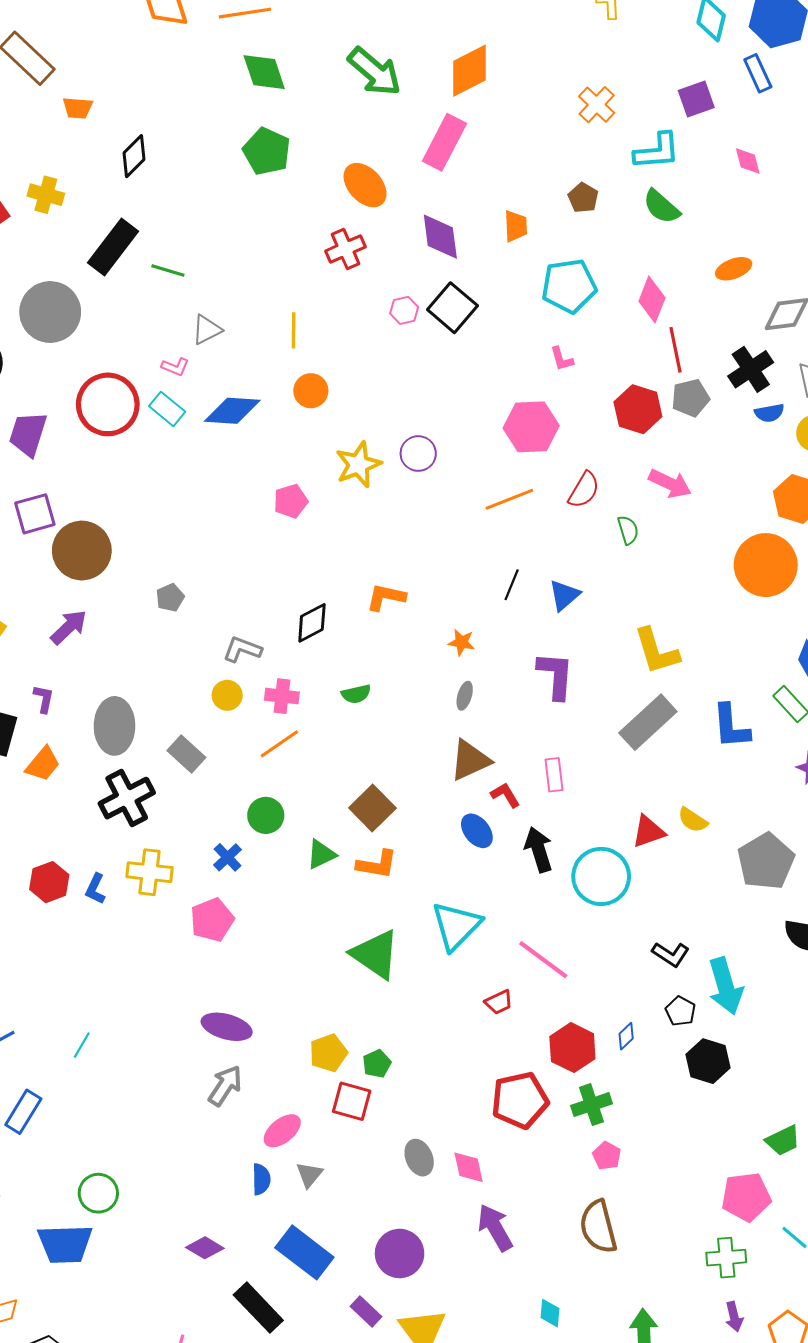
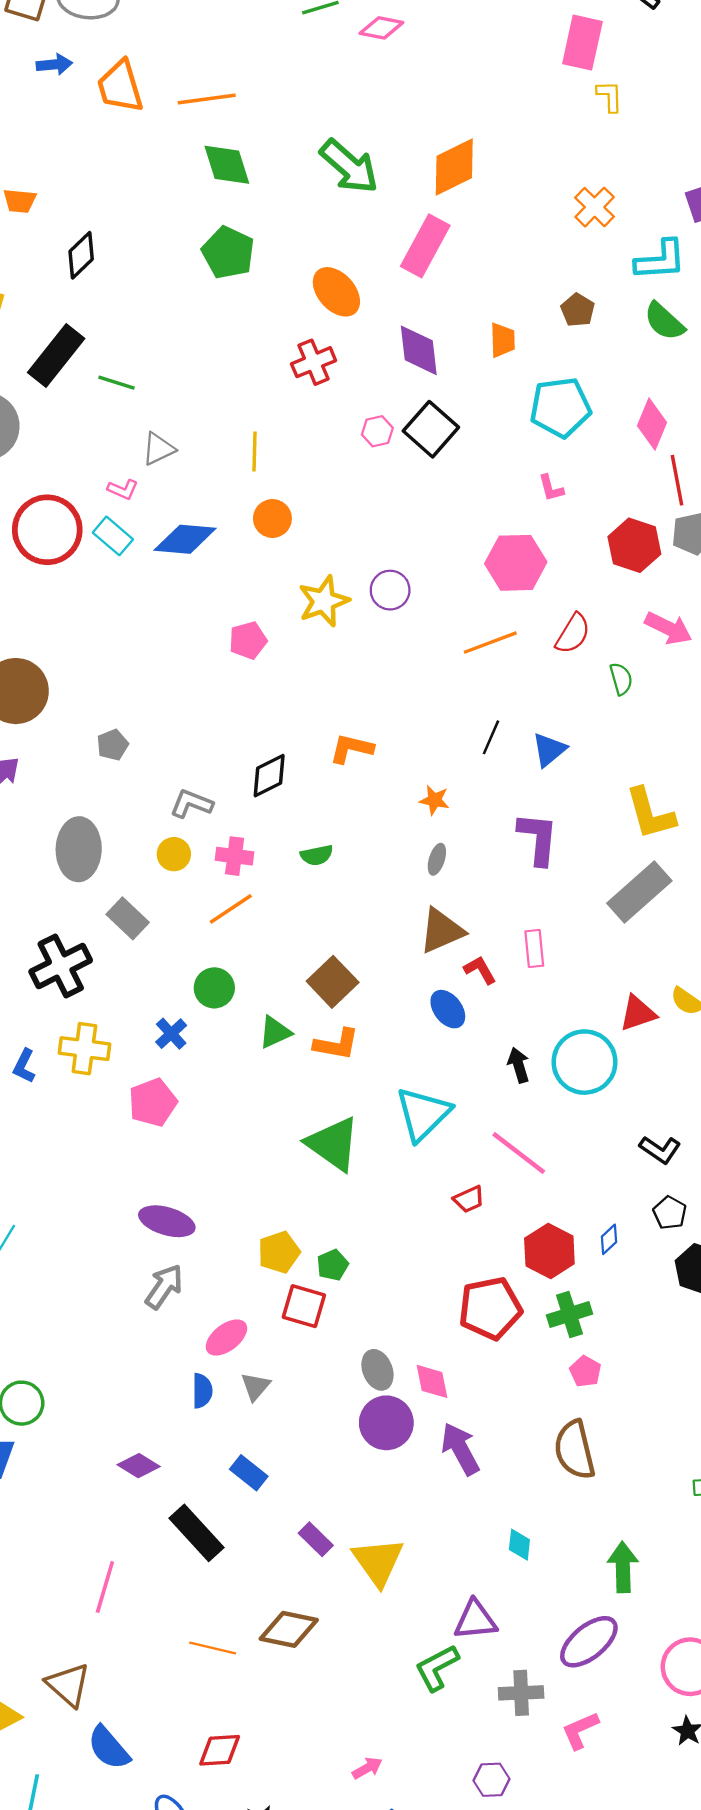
gray ellipse: (114, 726) -> (79, 849), moved
black arrow: (539, 850) -> (519, 1065), moved, size x0.7
blue rectangle: (304, 1252) -> (249, 1473), size x0.6
purple circle: (400, 1253) -> (386, 1423), moved

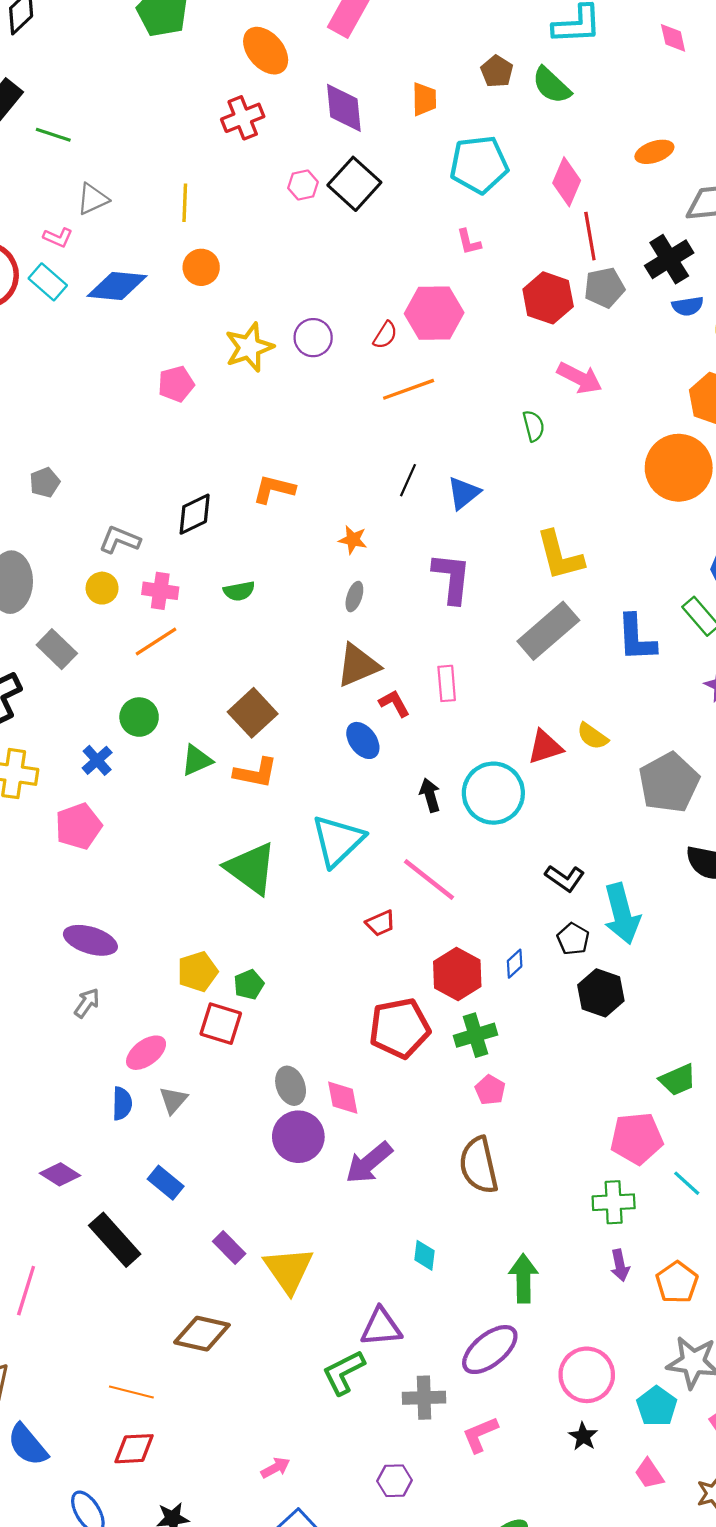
green semicircle: (664, 321) -> (551, 85), moved
red semicircle: (573, 634) -> (385, 335), moved, size x0.7
gray arrow: (164, 1287) -> (87, 1003), size x0.7
purple arrow: (460, 1449) -> (369, 1163), turned -102
orange line: (213, 1648) -> (131, 1392), moved

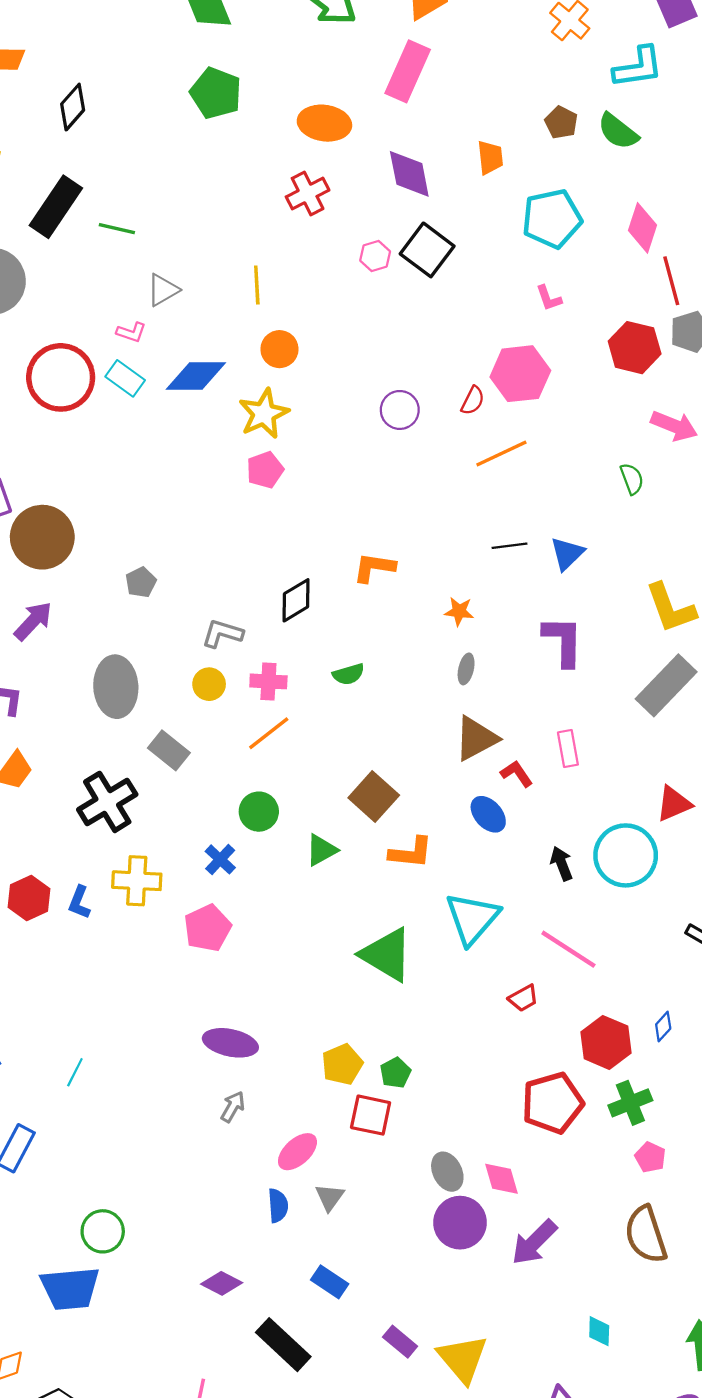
orange ellipse: (266, 51) -> (324, 123), turned -36
yellow star: (249, 347) -> (264, 414), moved
black line: (408, 480) -> (509, 546), turned 64
orange L-shape: (256, 773) -> (411, 853), moved

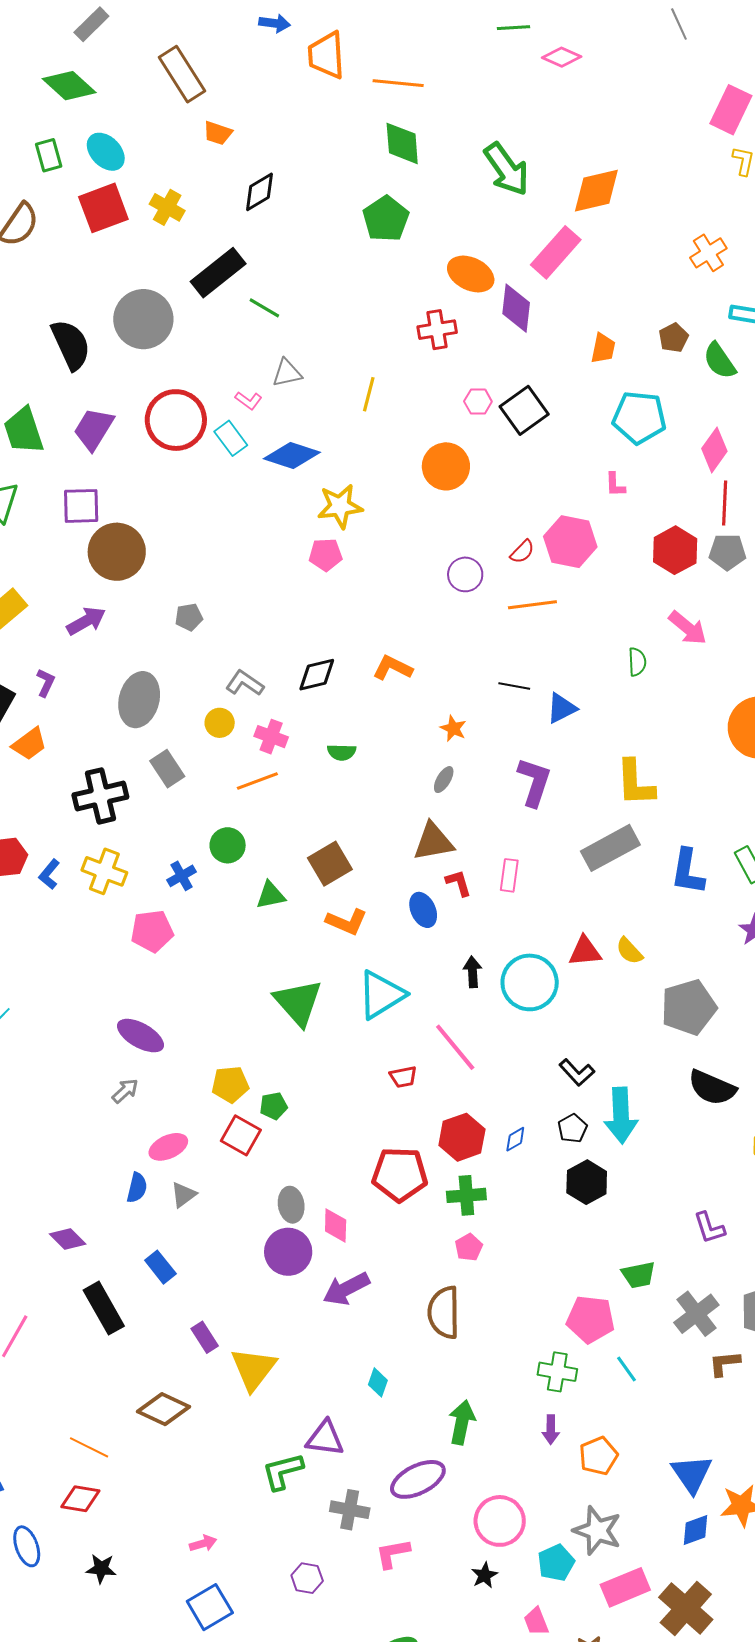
purple diamond: (409, 174) -> (516, 308), moved
orange circle: (279, 349) -> (446, 466), moved, size x1.4
purple circle: (400, 410) -> (465, 574), moved

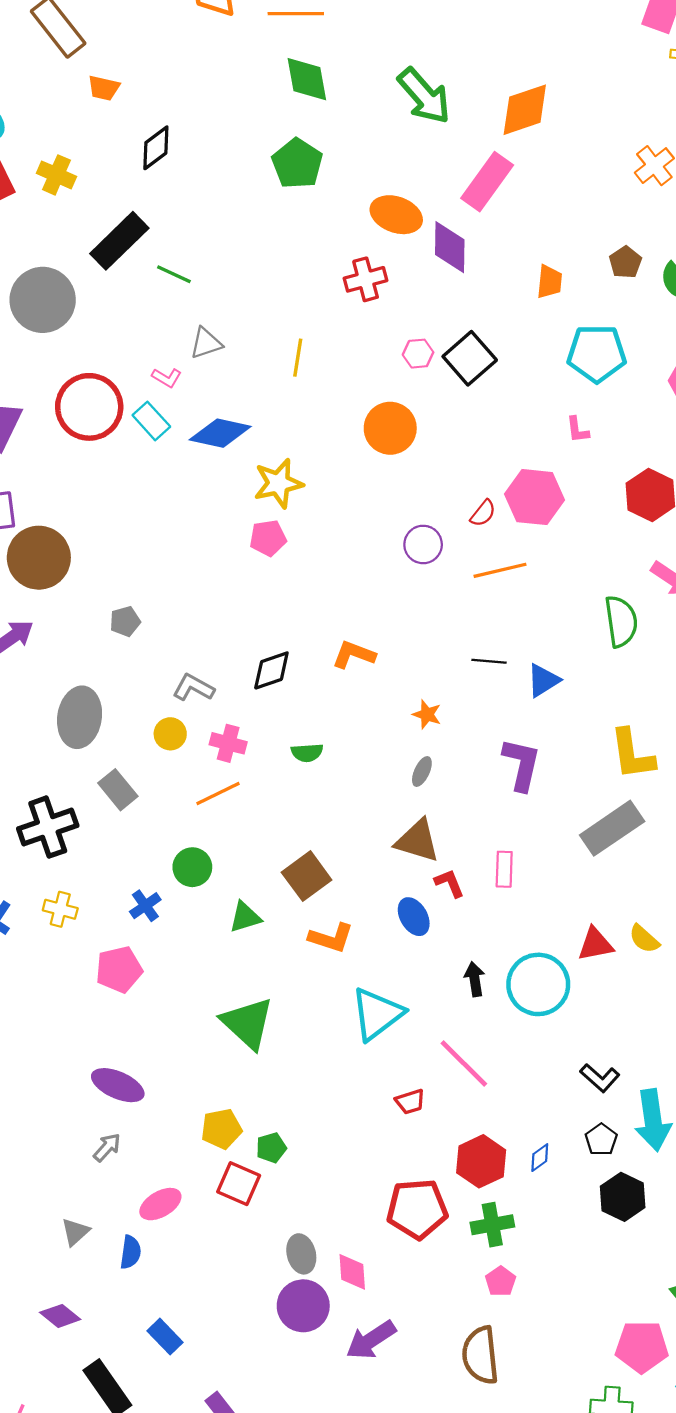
green semicircle: (637, 662) -> (621, 621), size x1.6
brown triangle: (433, 842) -> (417, 841), turned 33
yellow cross: (104, 871) -> (60, 909), size x0.7
green triangle: (298, 1002) -> (248, 1023), moved
gray triangle: (183, 1195) -> (75, 1232), moved

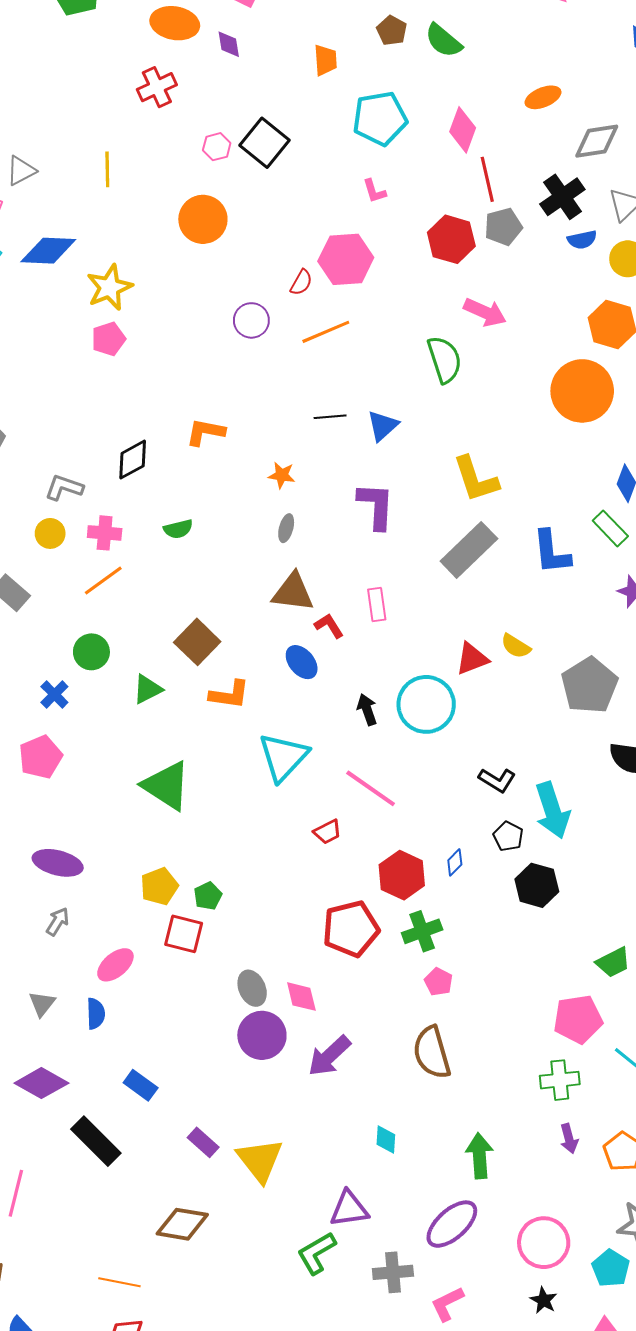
purple diamond: (450, 247) -> (229, 44), size x0.6
purple diamond: (60, 1316) -> (41, 1083), size x1.4

